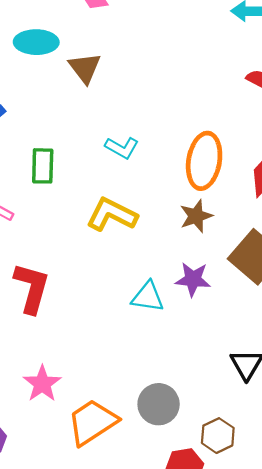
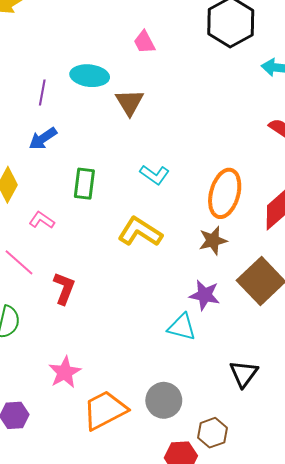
red L-shape: (32, 288) -> (64, 288), size x0.7
cyan triangle: (148, 297) -> (182, 327), moved

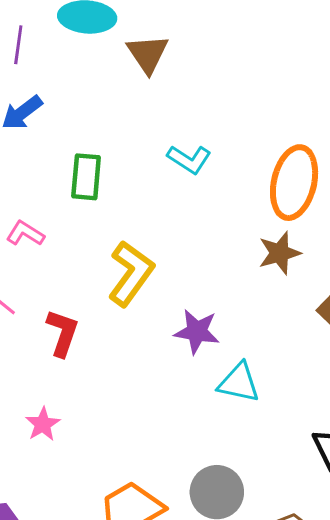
yellow L-shape: (140, 232) -> (131, 273), moved, turned 96
purple star: (205, 295) -> (197, 332), moved
pink star: (65, 372) -> (43, 424), moved, size x0.7

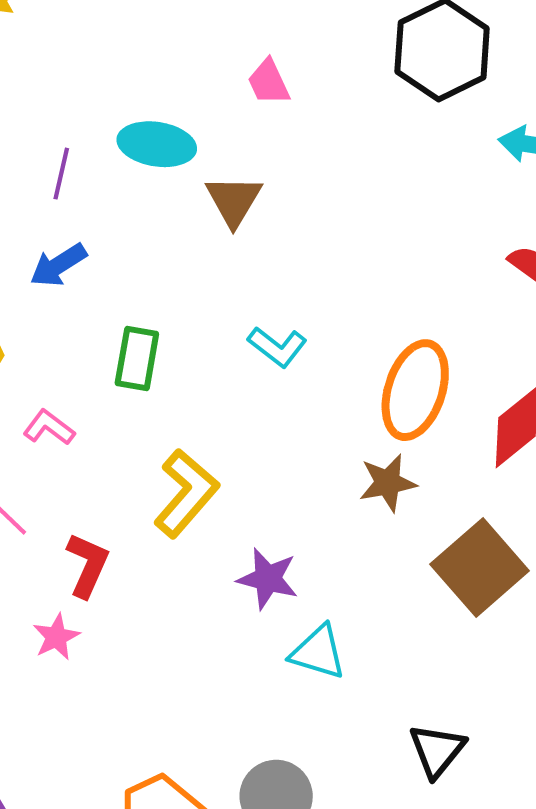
pink star: (43, 424) -> (56, 637), moved

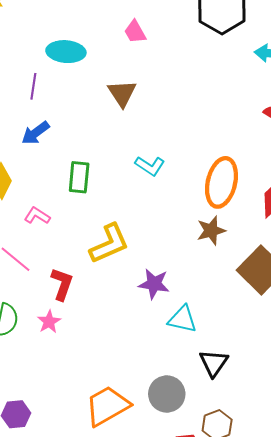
cyan ellipse: (157, 144) -> (66, 52), moved
yellow L-shape: (186, 493) -> (109, 244), turned 30
black triangle: (437, 750) -> (214, 363), moved

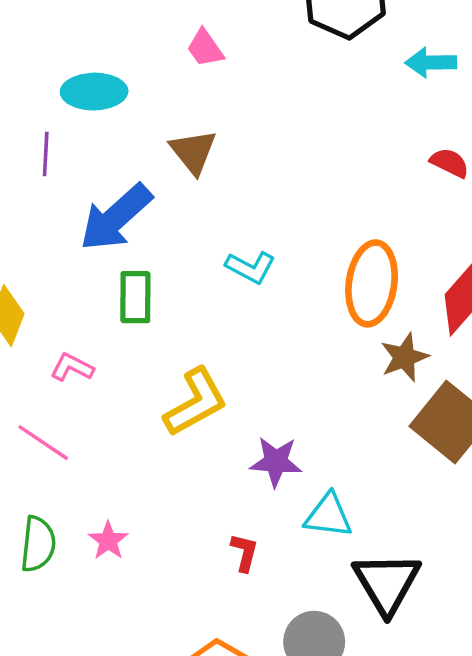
blue arrow: (36, 133) -> (116, 217), moved, size x1.6
brown star: (211, 231) -> (404, 357), moved
red L-shape: (62, 284) -> (244, 553), moved, size x0.7
black triangle: (214, 363) -> (387, 583), size x1.4

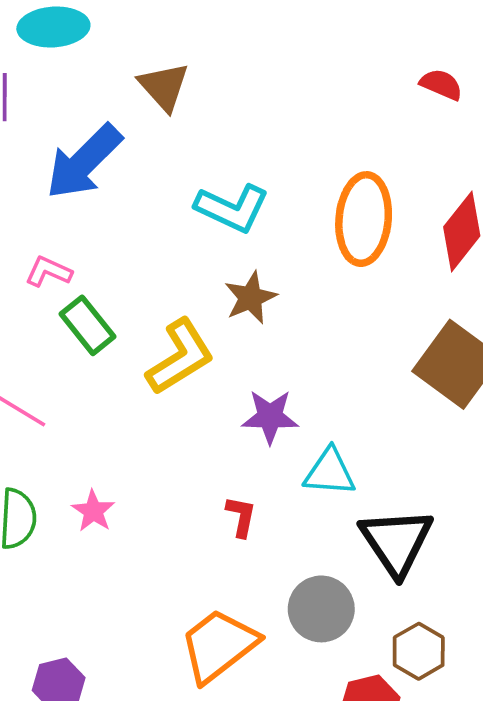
cyan L-shape: (251, 267) -> (232, 208), size x1.4
green rectangle: (135, 297) -> (88, 325), moved, turned -36
brown star: (404, 357) -> (250, 298), moved
pink L-shape: (72, 367) -> (49, 272), moved

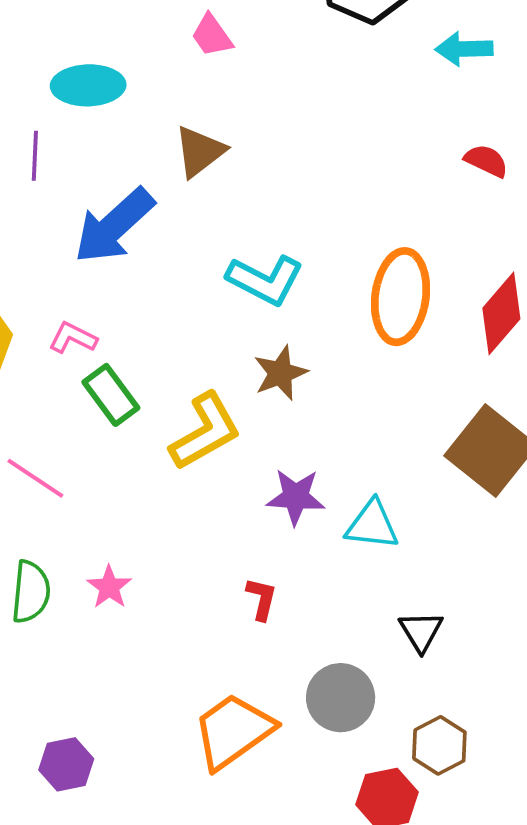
brown triangle: (164, 87) -> (200, 151), turned 32
cyan triangle: (330, 472) -> (372, 525), moved
black triangle: (396, 542) -> (421, 631), size x0.6

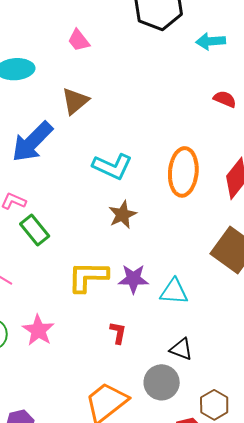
yellow L-shape: (205, 431) -> (88, 277), moved, turned -147
pink star: (109, 587) -> (38, 330), size x1.4
black triangle: (421, 631) -> (181, 349), moved, turned -35

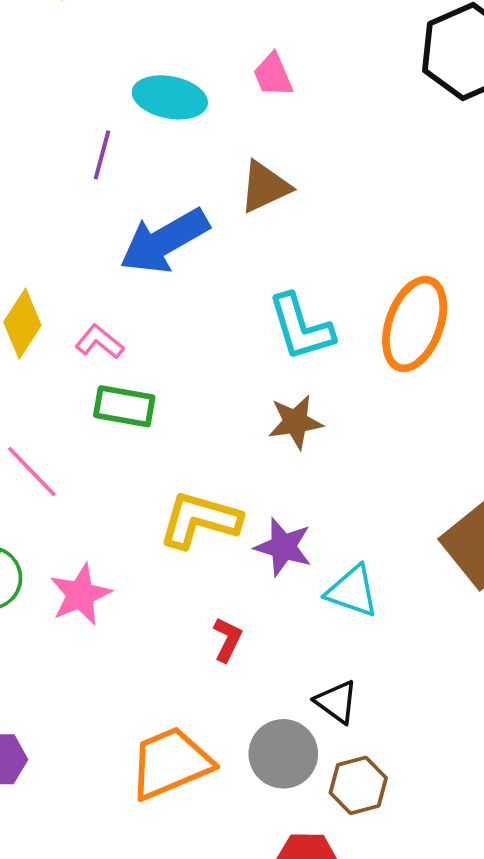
pink trapezoid: (79, 40) -> (273, 75), moved
cyan L-shape: (112, 166) -> (301, 327), turned 33
orange ellipse: (183, 172) -> (415, 324), moved
green rectangle: (35, 230) -> (124, 406), turned -56
brown hexagon: (214, 405) -> (358, 785), moved

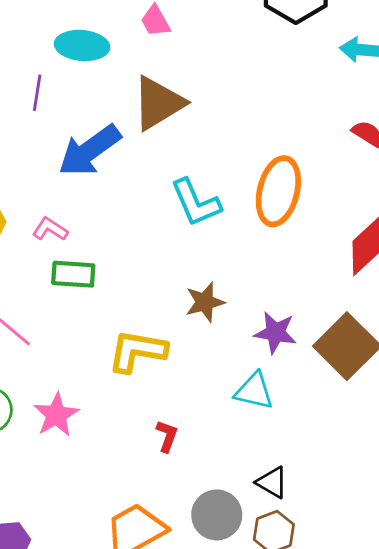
brown triangle: (265, 187) -> (158, 103), size x1.4
brown star: (295, 422) -> (205, 302), moved
purple star: (283, 547) -> (275, 333), moved
black triangle: (337, 702) -> (272, 482), moved

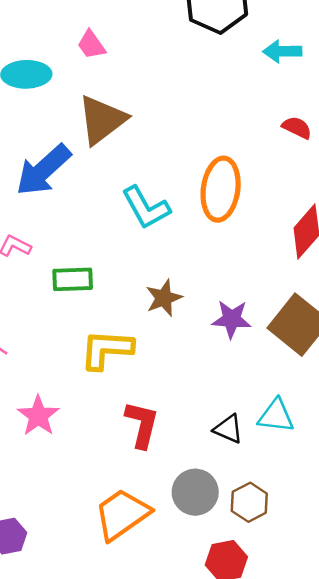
green rectangle: (73, 274) -> (73, 279), moved
cyan triangle: (254, 391) -> (276, 416), moved
red L-shape: (167, 436) -> (142, 425), size x1.6
black triangle: (272, 482) -> (228, 429), moved

